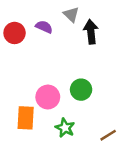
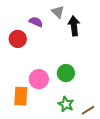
red circle: (15, 33) -> (18, 39), moved
green star: (65, 128) -> (66, 104), moved

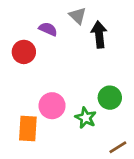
green circle: (66, 73) -> (110, 98), moved
green star: (66, 104) -> (86, 118), moved

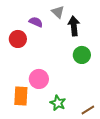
green circle: (110, 98) -> (82, 55), moved
green star: (86, 118) -> (58, 103), moved

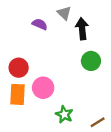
red circle: (18, 39) -> (19, 68), moved
orange rectangle: (21, 96) -> (17, 94), moved

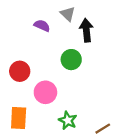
green circle: (91, 61) -> (71, 60), moved
orange rectangle: (17, 94) -> (19, 118), moved

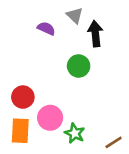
red circle: (20, 71) -> (23, 97), moved
pink circle: (45, 92) -> (50, 118), moved

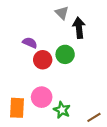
purple semicircle: (46, 28) -> (30, 43), moved
red circle: (23, 97) -> (43, 60), moved

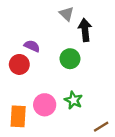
red circle: (43, 60) -> (19, 64), moved
green star: (62, 110) -> (73, 100), moved

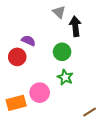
green star: (73, 100) -> (65, 77), moved
orange rectangle: (18, 116) -> (16, 103), turned 72

